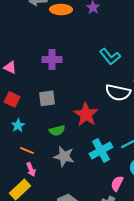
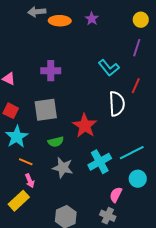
white semicircle: (118, 92) -> (117, 104), turned -105
gray square: (47, 98) -> (46, 110), size x1.4
cyan star: (18, 125) -> (17, 137), size x1.6

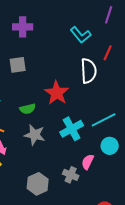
purple cross: (51, 71) -> (23, 27), moved
gray square: (46, 110) -> (18, 65), moved, size x0.7
gray cross: (108, 216) -> (71, 175), moved

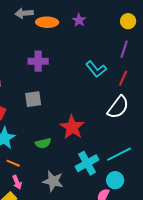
red line: (108, 53) -> (123, 78), moved
white semicircle: (89, 71) -> (118, 107), moved, turned 40
gray star: (35, 135) -> (53, 181), moved
cyan circle: (110, 146) -> (115, 180), moved

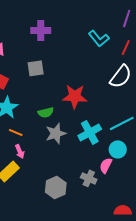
red star: (72, 127) -> (75, 96), turned -30
gray star: (53, 181) -> (56, 133), moved, turned -30

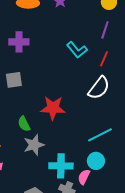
green semicircle: (46, 112) -> (24, 124), turned 77
cyan cross: (90, 132) -> (61, 166), moved, turned 30

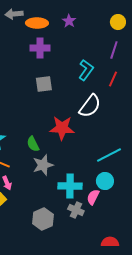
purple cross: (19, 42) -> (40, 48), moved
cyan L-shape: (77, 50) -> (86, 70), turned -105
gray square: (14, 80) -> (44, 84), moved
white semicircle: (99, 88) -> (90, 106), moved

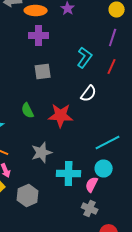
white semicircle: (90, 106) -> (89, 94), size x0.7
green semicircle: (33, 144) -> (28, 110), moved
gray cross: (76, 210) -> (90, 208), moved
gray hexagon: (43, 219) -> (28, 196), moved

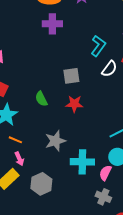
gray square: (43, 72) -> (71, 76), moved
white semicircle: (89, 94) -> (109, 69), moved
red star: (61, 116) -> (74, 104), size x0.7

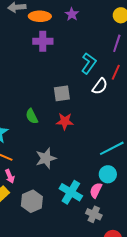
cyan cross: (82, 162) -> (71, 192), moved, turned 30

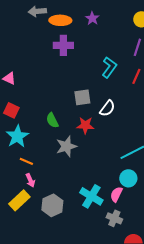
white semicircle: (100, 86) -> (107, 108), moved
gray star: (46, 158) -> (66, 146), moved

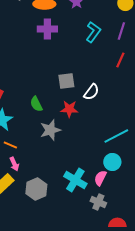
cyan L-shape: (109, 67) -> (93, 32), moved

